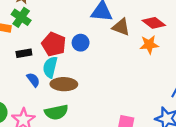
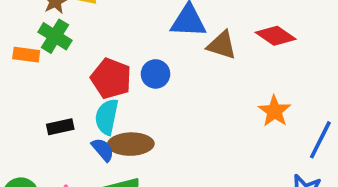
orange star: (149, 45) -> (274, 111), moved, turned -30
black rectangle: (24, 53) -> (60, 127), moved
blue semicircle: (33, 80) -> (103, 150), moved

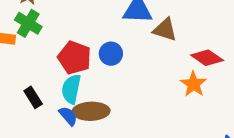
red diamond: (276, 36) -> (207, 58), moved
orange star: (274, 111) -> (194, 84), moved
black rectangle: (60, 127) -> (33, 97), turned 70

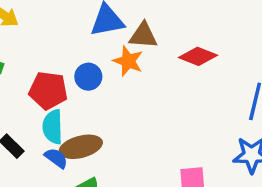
orange star: (194, 84) -> (128, 61), moved

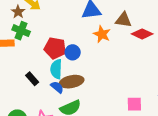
brown triangle: (143, 36) -> (123, 20), moved
blue circle: (88, 77) -> (73, 52), moved

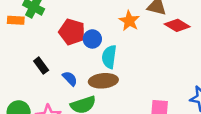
cyan semicircle: (56, 69) -> (109, 57), moved
brown ellipse: (72, 82) -> (103, 81), moved

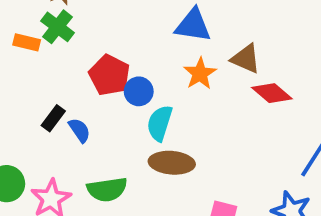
black rectangle: (41, 66) -> (53, 118), turned 63
blue semicircle: (70, 79) -> (79, 130), moved
brown ellipse: (103, 81) -> (172, 163), moved

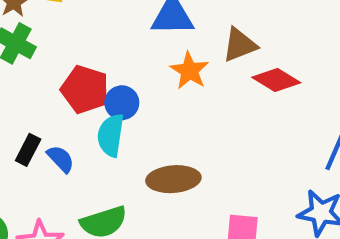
brown triangle: (246, 59) -> (240, 45), turned -36
cyan semicircle: (160, 123) -> (111, 135), moved

